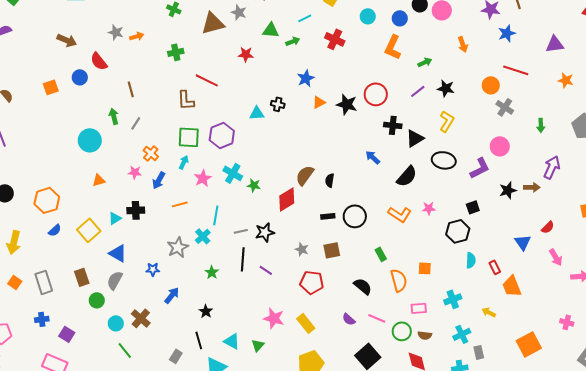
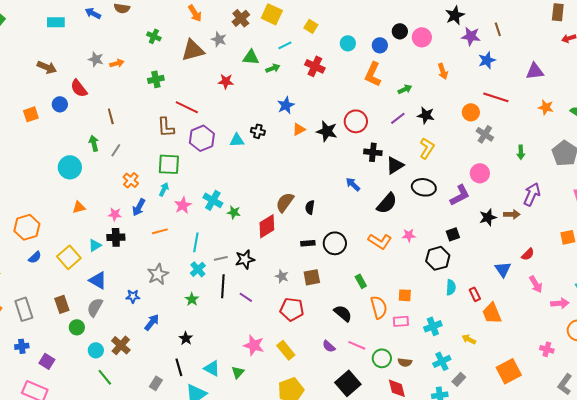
purple hexagon: (222, 135) -> (202, 138), moved
pink star: (135, 172) -> (115, 214), moved
cyan cross: (203, 236) -> (198, 269), moved
pink rectangle: (419, 308) -> (401, 321), moved
gray rectangle: (479, 352) -> (459, 379), turned 56

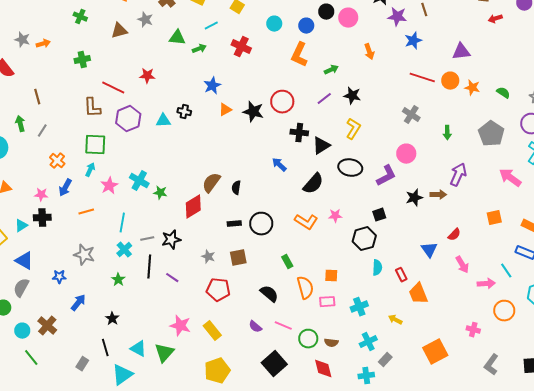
brown triangle: (193, 50) -> (119, 31), size x0.7
red star: (226, 81) -> (147, 76), moved
orange circle: (471, 112) -> (450, 81), moved
gray star: (158, 274) -> (84, 255), turned -30
green triangle: (238, 372) -> (164, 353), size x1.5

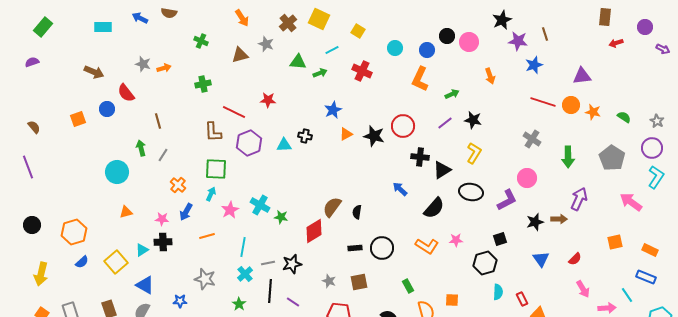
green arrow: (447, 133) -> (568, 157), size x1.5
blue triangle: (429, 250) -> (541, 259), moved

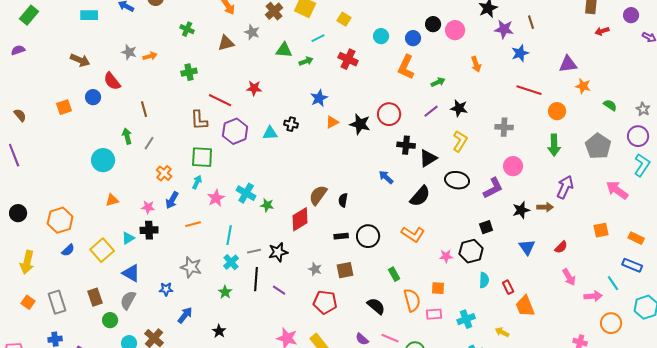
orange circle: (571, 105) -> (557, 111), moved
orange star: (593, 112) -> (583, 86), moved
gray cross: (532, 139) -> (504, 127), moved, turned -30
pink star: (456, 240) -> (446, 256), moved

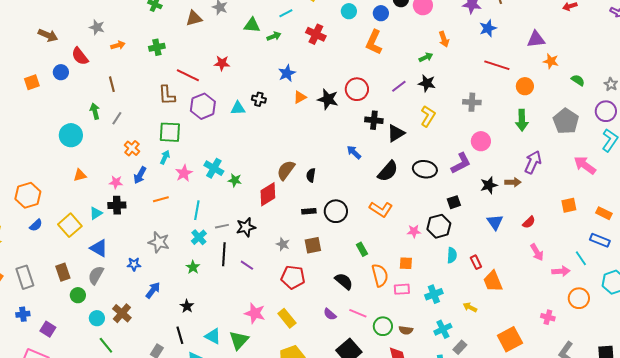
orange arrow: (150, 56) -> (118, 45), moved
green arrow: (438, 82) -> (426, 57), moved
black ellipse: (457, 180) -> (425, 169), moved

